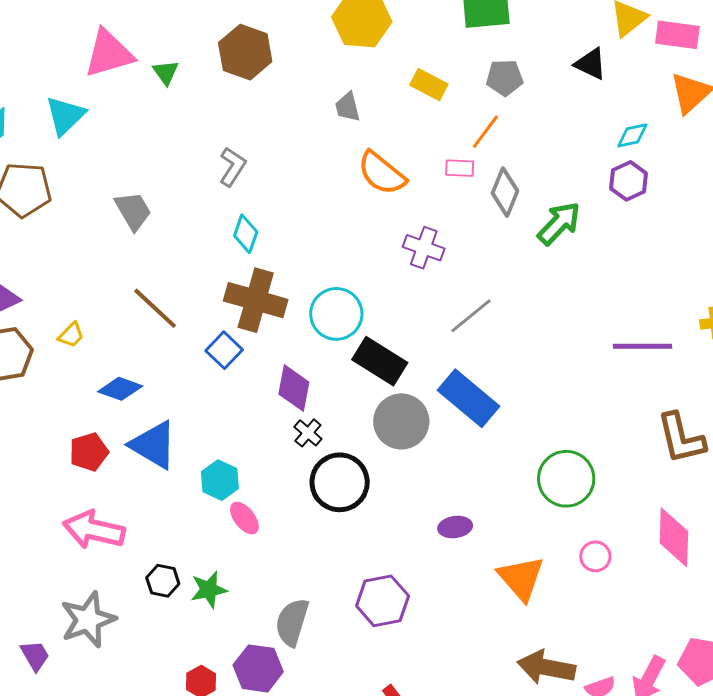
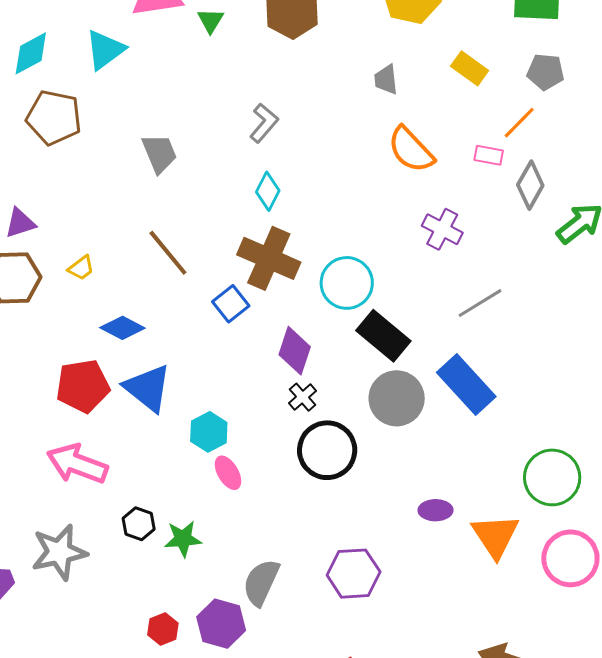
red pentagon: (89, 452) -> (83, 386), size x1.4
pink circle: (595, 556) -> (570, 558), size x1.8
orange triangle: (521, 578) -> (495, 536), moved

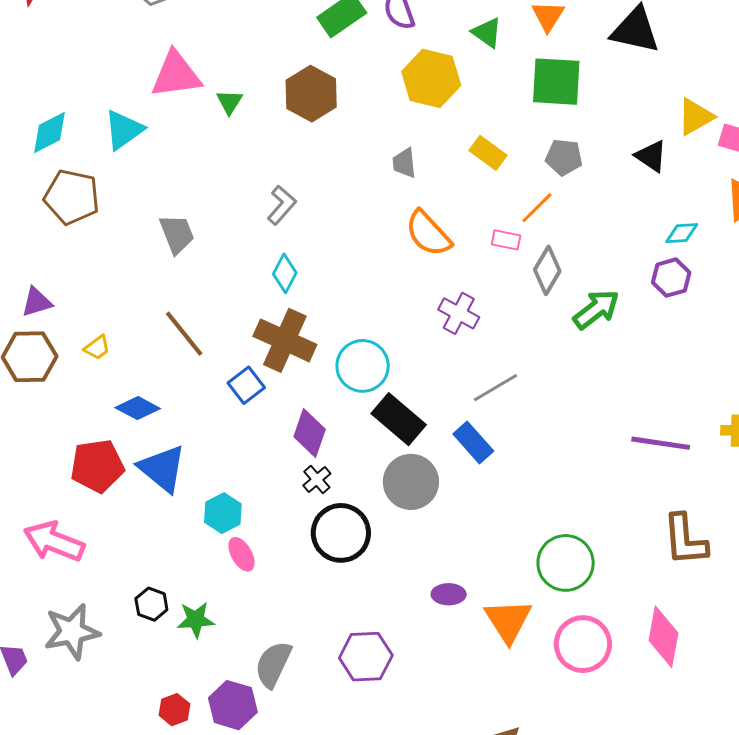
blue rectangle: (466, 384) -> (473, 442), moved, size x0.7
pink arrow: (77, 464) -> (54, 541), moved

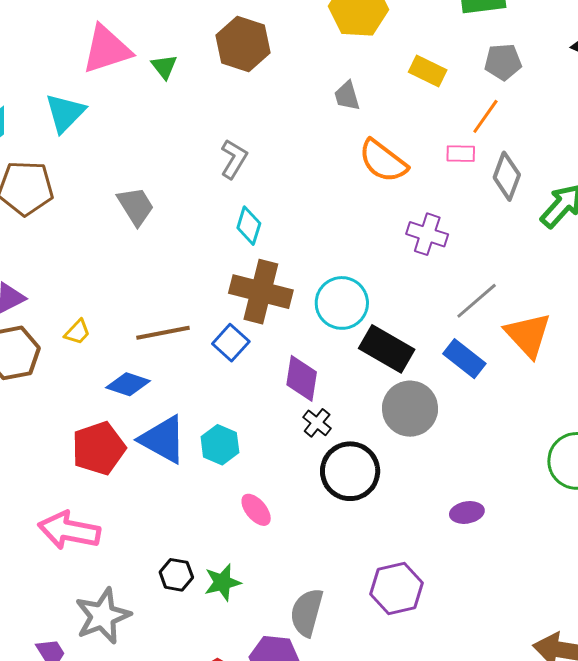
brown line: (184, 334) -> (163, 333), moved, turned -52
cyan hexagon: (223, 513) -> (220, 445), moved
orange triangle: (508, 621) -> (528, 335), moved

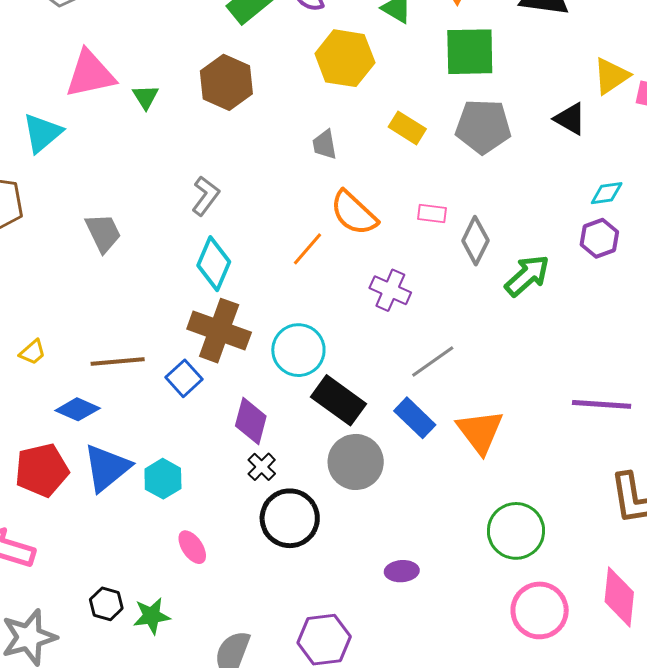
gray pentagon: (503, 62) -> (483, 126), size x1.5
orange line: (485, 116) -> (308, 249), moved
cyan diamond: (249, 226) -> (214, 264), size x1.4
orange triangle: (528, 335) -> (480, 432), moved
blue triangle: (163, 439) -> (107, 468), turned 46

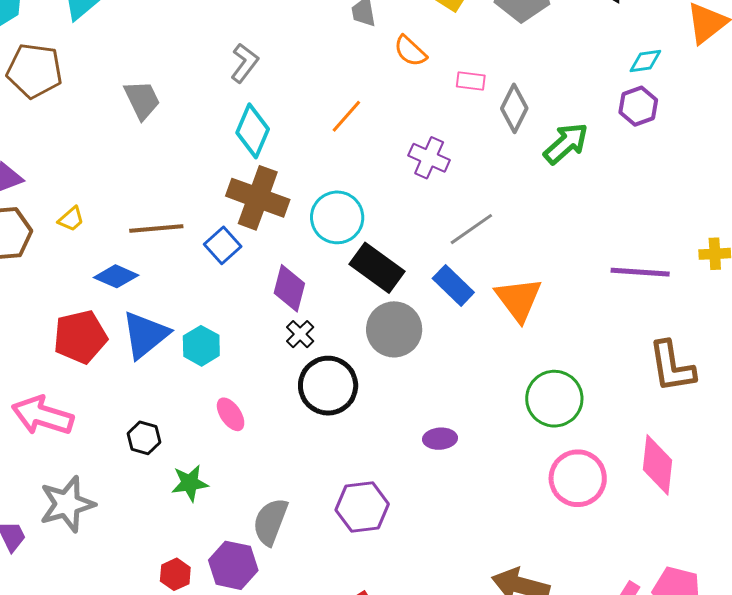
orange semicircle: (354, 213) -> (410, 51), moved, size x0.7
black hexagon: (106, 604) -> (144, 438), moved

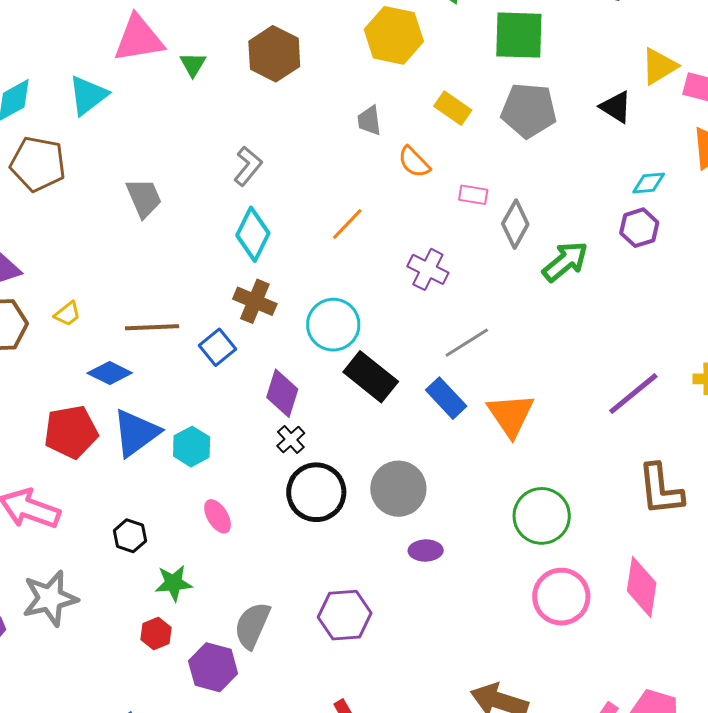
brown cross: (258, 198) -> (255, 301), size x0.7
purple line: (640, 272) -> (633, 394), turned -46
gray circle: (394, 329) -> (398, 489), moved
red hexagon: (175, 574) -> (156, 634), moved

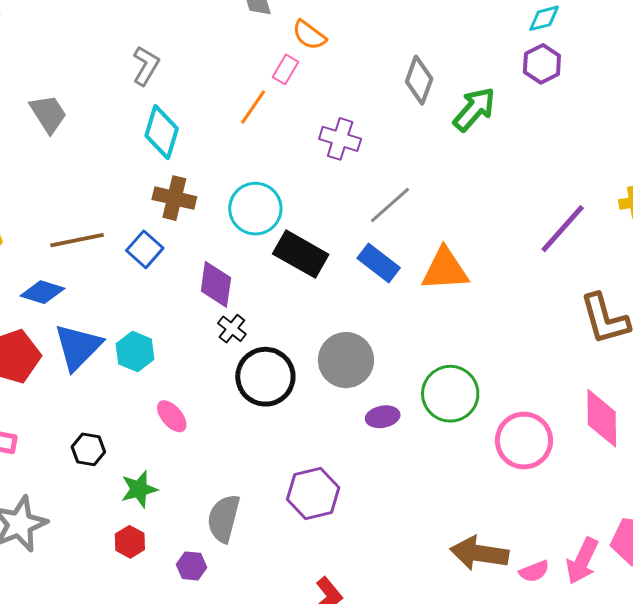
pink rectangle: (473, 195) -> (286, 69), moved, turned -60
orange triangle: (511, 415) -> (445, 269), turned -50
green circle: (542, 516) -> (450, 394), moved
purple hexagon: (213, 667) -> (192, 566), size x0.6

